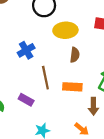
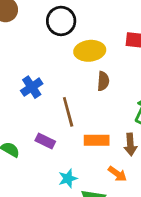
blue cross: (26, 50) -> (32, 87), moved
orange rectangle: (72, 87) -> (97, 140), moved

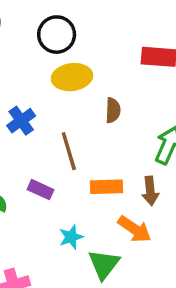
yellow ellipse: (90, 51) -> (72, 77), moved
orange arrow: (117, 174) -> (134, 229), size x1.4

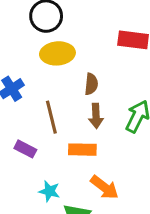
brown arrow: (150, 191) -> (96, 116), moved
cyan star: (71, 237) -> (49, 191), turned 30

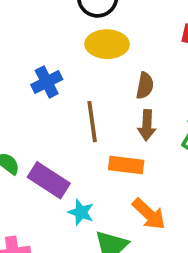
purple rectangle: (25, 149) -> (49, 180), moved, size x1.5

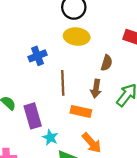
brown semicircle: (145, 86) -> (107, 63), moved
purple rectangle: (49, 180) -> (33, 116), turned 35

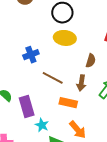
brown line: (63, 83) -> (53, 78), turned -60

